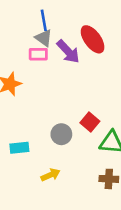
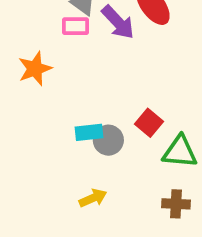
cyan rectangle: (19, 148) -> (89, 132), moved

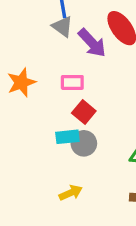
pink rectangle: (75, 26) -> (72, 82), moved
red square: (149, 123) -> (84, 112), moved

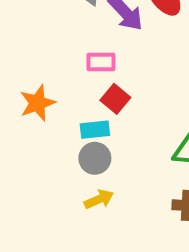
orange star: (21, 82) -> (37, 103), moved
gray circle: (84, 143) -> (95, 158), moved

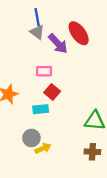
gray circle: (95, 158) -> (31, 138), moved

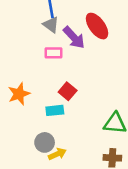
pink rectangle: (44, 71) -> (54, 53), moved

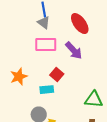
purple arrow: (74, 38) -> (74, 51), moved
pink rectangle: (54, 53) -> (46, 45), size x1.5

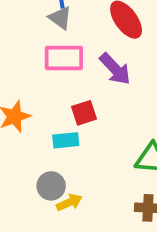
red square: (57, 75) -> (84, 113), turned 32

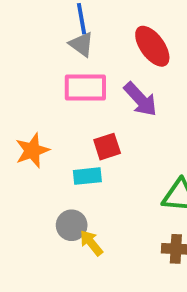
yellow arrow: (69, 202) -> (91, 243), turned -105

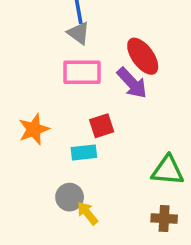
red ellipse: (152, 46) -> (143, 56), moved

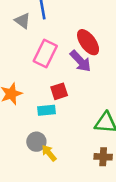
gray triangle: (78, 33) -> (23, 21), moved
pink rectangle: (82, 72) -> (45, 54), turned -64

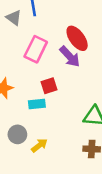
gray circle: (36, 142) -> (17, 134), moved
yellow arrow: (49, 153) -> (39, 145), turned 91

